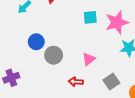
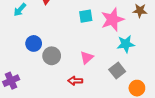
gray square: (111, 81) -> (117, 70), moved

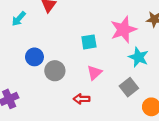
cyan square: (86, 16) -> (89, 42), moved
cyan star: (126, 44) -> (138, 57), turned 30

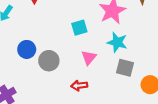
cyan star: (138, 57) -> (117, 42), moved
gray square: (129, 87) -> (125, 68), turned -30

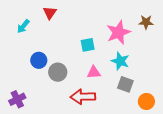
pink triangle: (89, 58) -> (94, 72), turned 40
red arrow: (79, 86) -> (83, 97), size x1.6

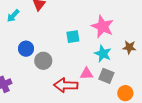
brown star: (146, 22) -> (129, 47), moved
pink star: (118, 32) -> (103, 27), turned -30
pink triangle: (94, 72) -> (87, 74), moved

